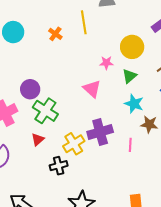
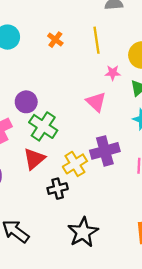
yellow line: (84, 22) -> (96, 40), moved
red triangle: (38, 139) -> (34, 159), size x1.5

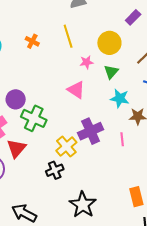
red triangle: (34, 159) -> (16, 148), moved

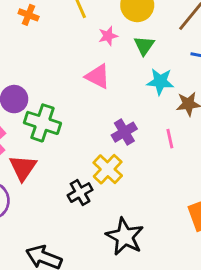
purple cross: (91, 131) -> (124, 132), size x0.7
yellow cross: (66, 147) -> (108, 169), moved

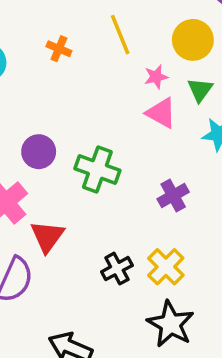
pink triangle: (98, 76) -> (161, 113), moved
green cross: (42, 123) -> (97, 170), moved
yellow cross: (108, 169) -> (166, 267), moved

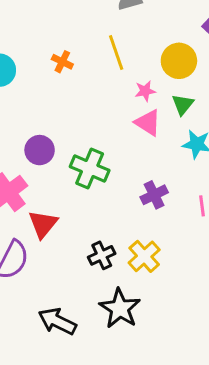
black star: (171, 324) -> (120, 308), moved

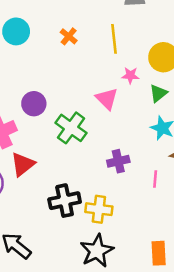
pink triangle: (148, 123) -> (107, 99), moved
black cross: (102, 255) -> (65, 201), size x1.4
yellow cross: (144, 256) -> (99, 209), turned 36
black star: (120, 308) -> (97, 251), moved

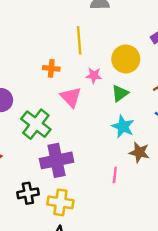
orange cross: (69, 36) -> (51, 68), moved, turned -35
purple cross: (118, 161) -> (57, 160), moved, size x1.5
black cross: (65, 201) -> (28, 193), size x0.7

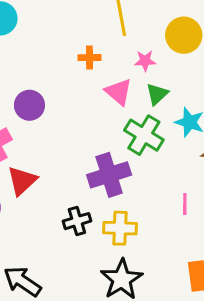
green triangle: (120, 93) -> (157, 94), moved
green cross: (36, 124) -> (144, 135), moved
pink line: (115, 175) -> (185, 204), moved

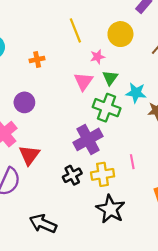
orange cross: (90, 58) -> (37, 59), moved
pink triangle: (119, 92) -> (83, 81), turned 36
pink line: (185, 204) -> (132, 162), moved

